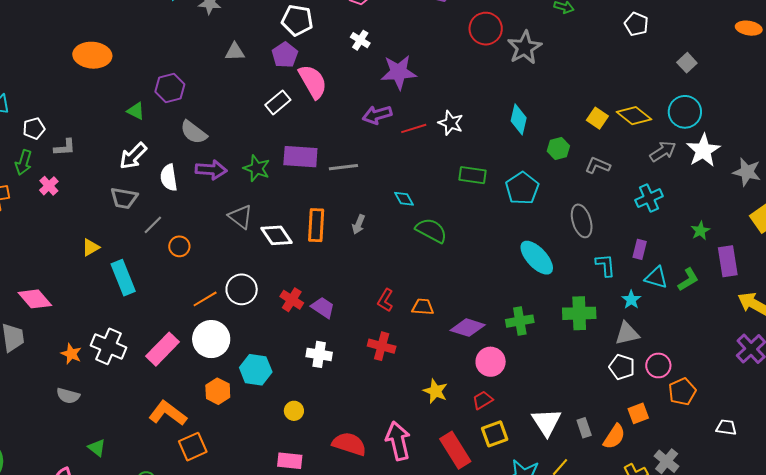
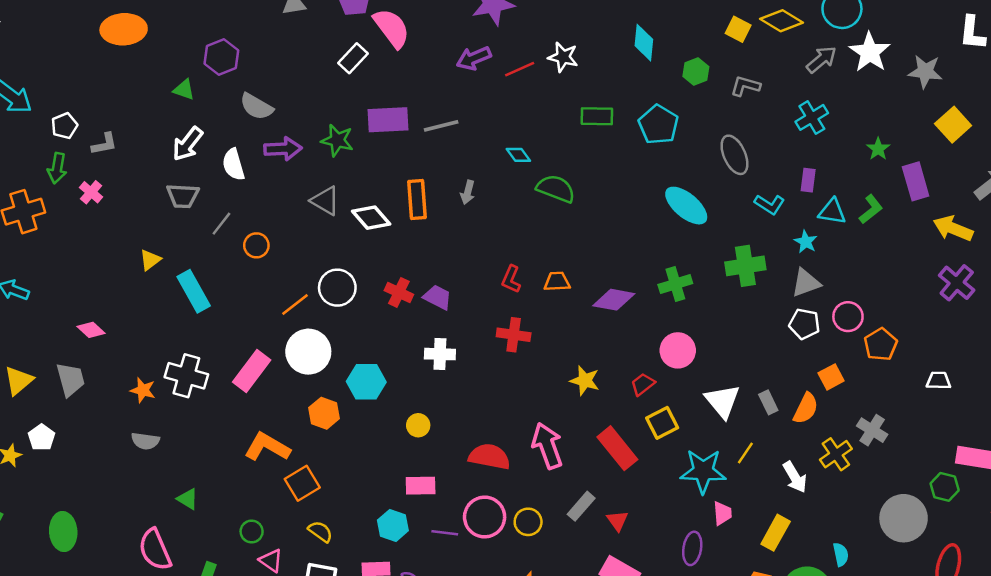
cyan L-shape: (605, 265) -> (770, 204), turned 135
pink diamond: (35, 299) -> (91, 330), size x0.7
pink circle: (491, 362) -> (678, 350), moved

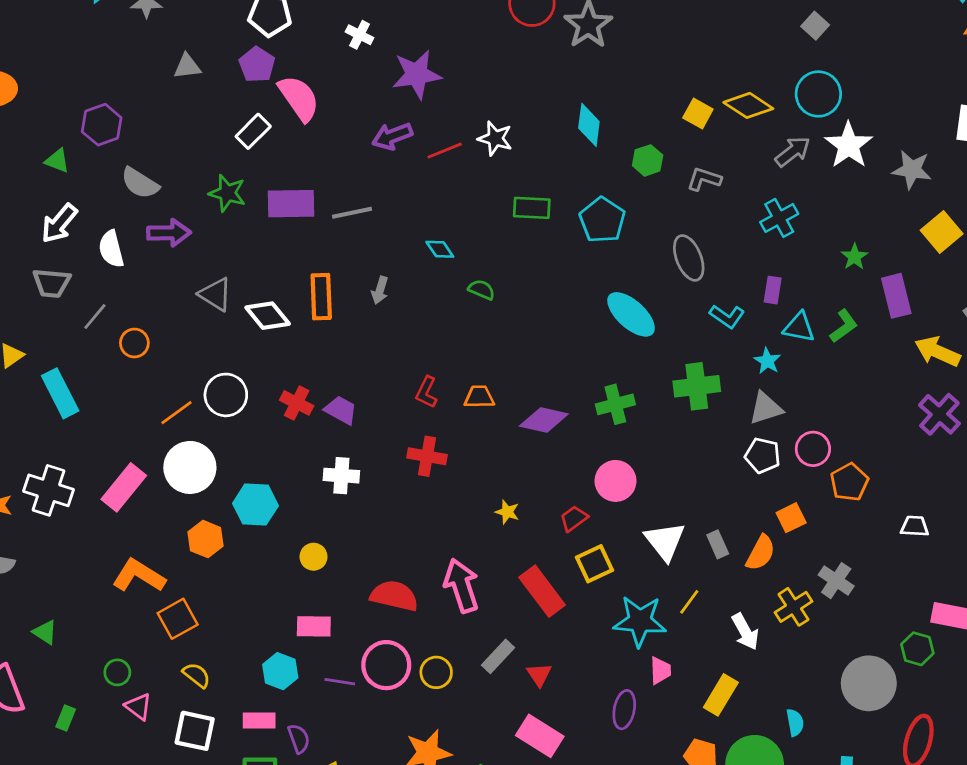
green star: (337, 140) -> (227, 193), moved
green semicircle: (556, 189) -> (482, 290), size x0.6
yellow star: (585, 381) -> (507, 512), size x0.7

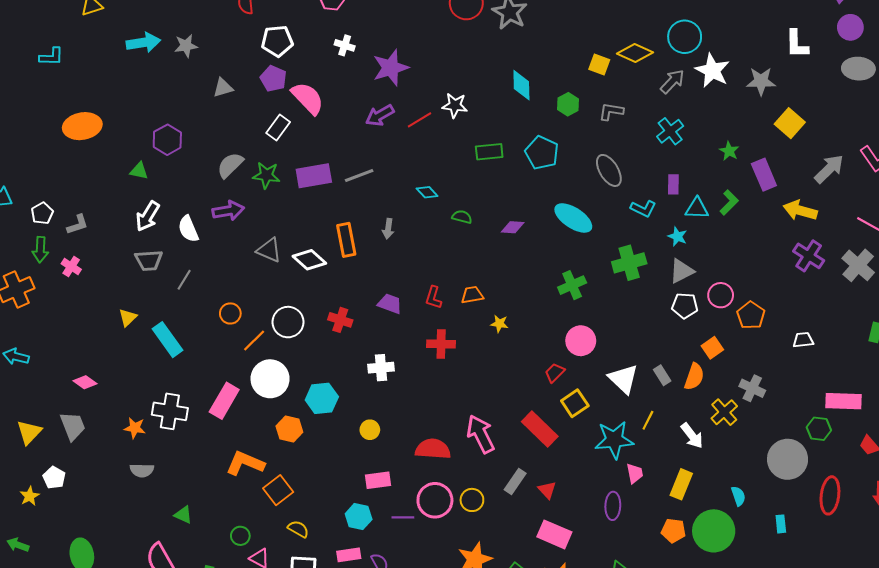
gray semicircle: (140, 183) -> (230, 165), moved, turned 112
orange circle: (134, 343) -> (230, 313), moved
purple trapezoid: (341, 410) -> (390, 304), moved
purple diamond: (544, 420) -> (513, 227), moved, size x0.7
yellow star: (507, 512) -> (499, 324), moved

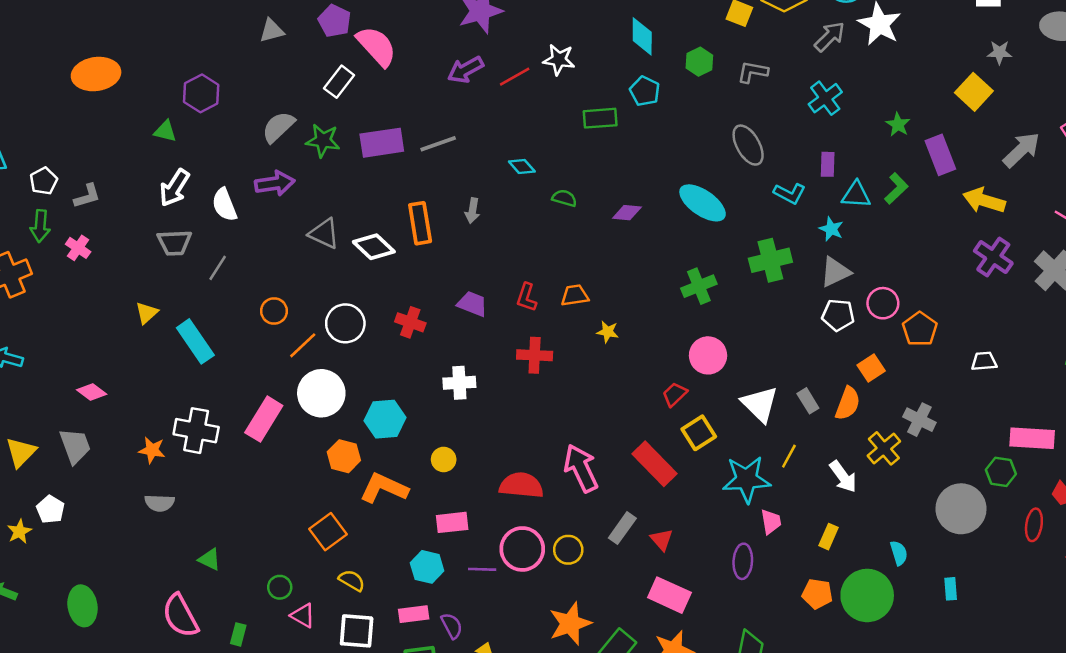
gray star: (761, 81) -> (999, 52), moved, size x0.7
cyan pentagon: (542, 153) -> (645, 91), moved, size x0.7
orange L-shape: (245, 463) -> (384, 488), moved
yellow rectangle: (681, 484) -> (828, 537), size x0.7
red ellipse: (830, 495) -> (1034, 525), moved, size x0.7

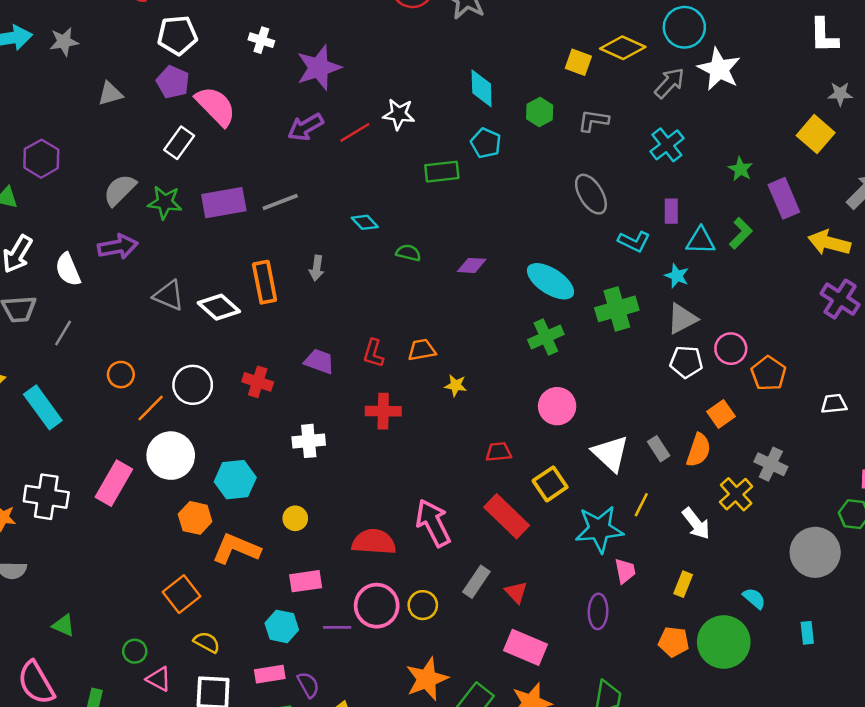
cyan ellipse: (703, 203) -> (550, 281), moved
red trapezoid: (675, 394) -> (499, 452), moved, turned 40
cyan semicircle: (899, 553) -> (754, 598), turned -30

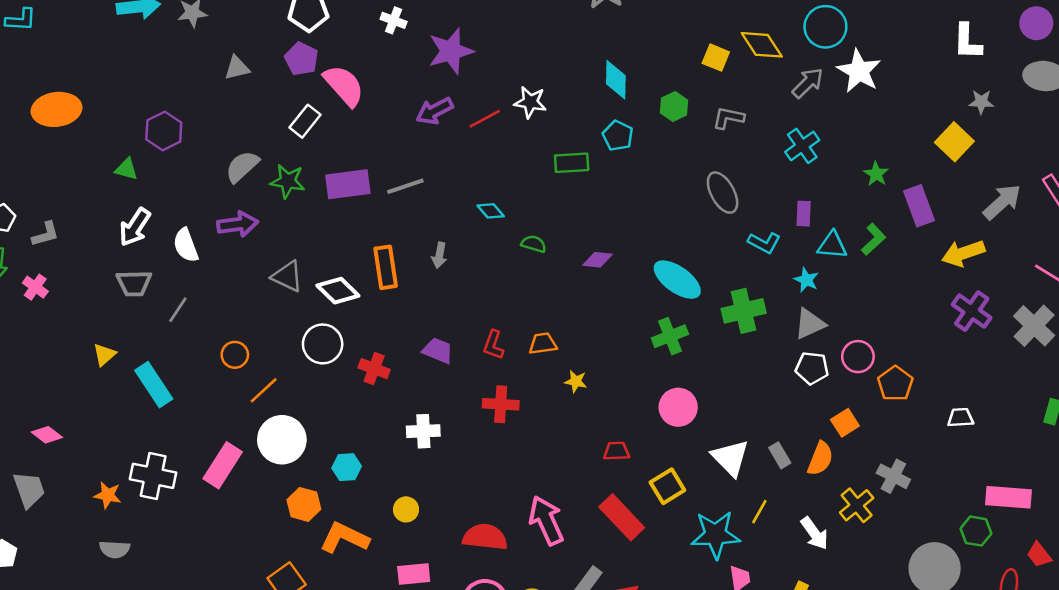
yellow diamond: (623, 48) -> (762, 45), turned 30
yellow arrow: (829, 243) -> (963, 253), turned -36
white circle: (193, 385) -> (323, 344), moved
cyan hexagon: (235, 480) -> (347, 467), size x0.7

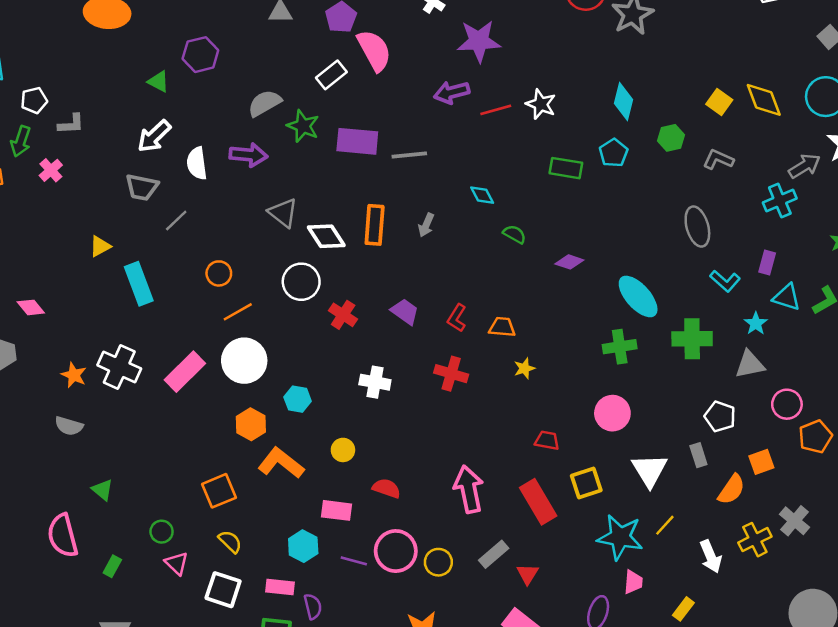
gray arrow: (808, 83) -> (804, 166), moved
white pentagon: (812, 368) -> (720, 417), moved
yellow star: (576, 381) -> (524, 368), turned 30
gray rectangle: (780, 455) -> (698, 455), moved
red semicircle: (485, 537) -> (387, 488), moved, size x0.7

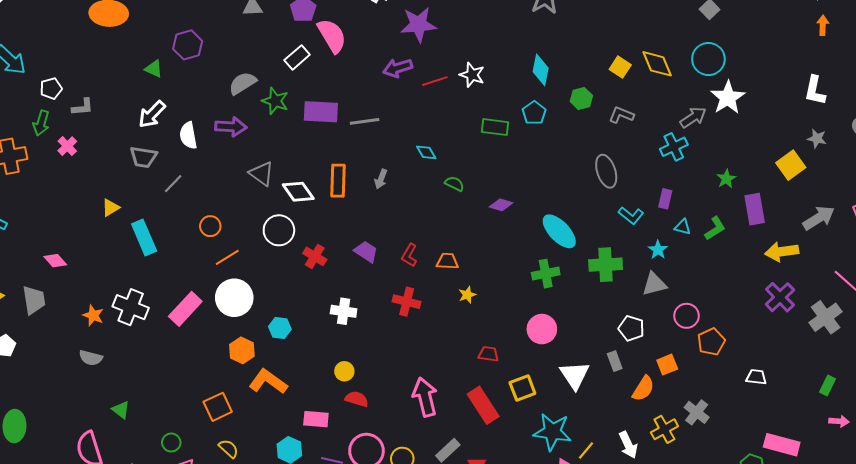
cyan triangle: (787, 297) -> (683, 227), size x0.7
yellow circle: (343, 450) -> (344, 371), moved
yellow line: (665, 525) -> (586, 451), moved

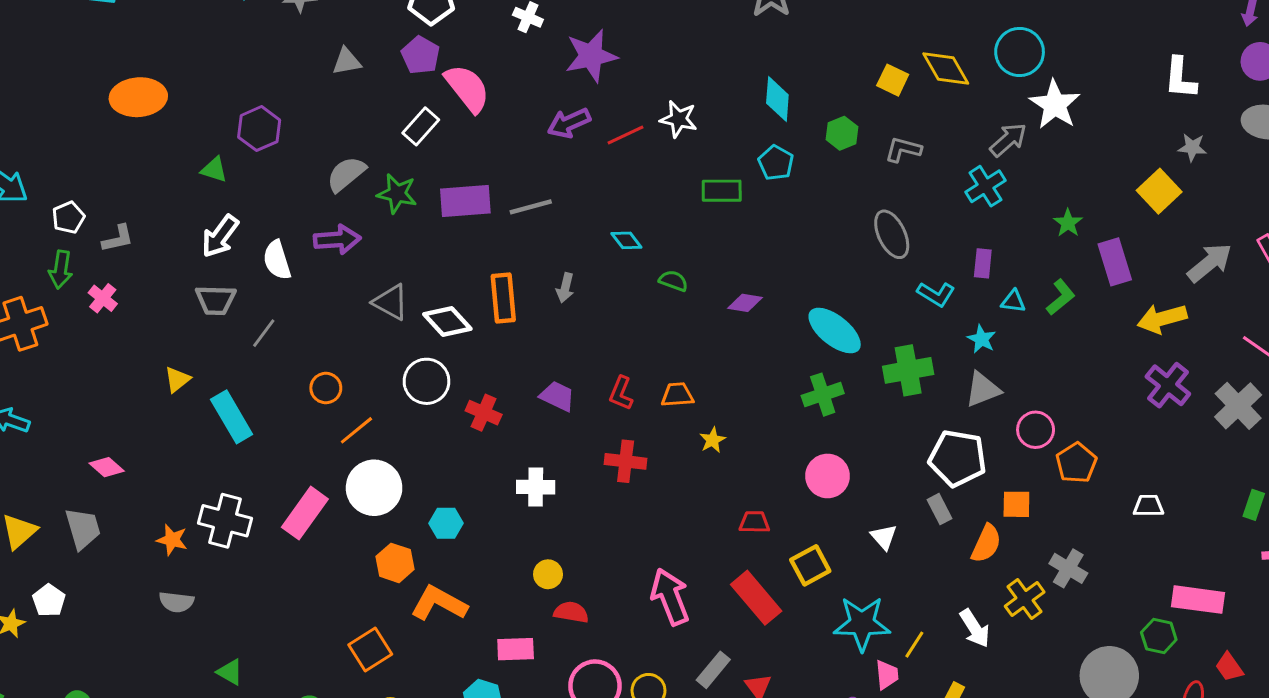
white pentagon: (631, 328) -> (958, 458), size x1.5
orange square: (667, 365) -> (1016, 504), turned 30
white triangle: (575, 375) -> (884, 537), size x0.6

